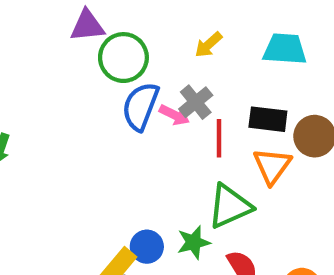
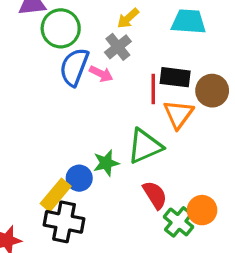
gray cross: (196, 102) -> (118, 47), moved
red line: (219, 138) -> (153, 89), moved
green star: (194, 242) -> (106, 163), moved

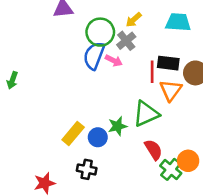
green circle: (61, 28) -> (100, 32), moved
yellow rectangle: (56, 195) -> (73, 134), moved
black cross: (64, 222) -> (87, 169), size x0.7

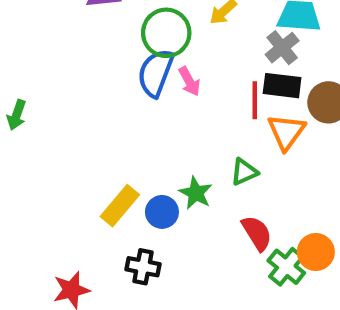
gray cross: (126, 41) -> (282, 48), moved
pink arrow: (114, 61) -> (189, 81), turned 35
green triangle: (146, 114) -> (244, 172), size x0.6
green star: (118, 126) -> (196, 193), turned -30

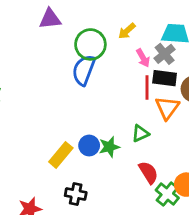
pink arrow: (189, 81) -> (143, 58), moved
green star: (196, 193) -> (109, 147), turned 30
blue circle: (162, 212) -> (89, 146), moved

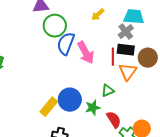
green circle: (90, 44) -> (55, 26), moved
pink arrow: (143, 58) -> (86, 53), moved, size x1.6
blue circle: (89, 146) -> (70, 100), size x1.5
green star: (109, 147) -> (93, 108), moved

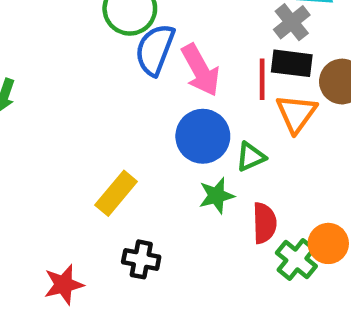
blue circle: (70, 100) -> (203, 136), moved
red semicircle: (114, 120) -> (264, 223), turned 30

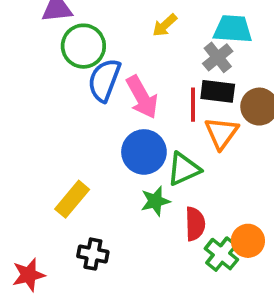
green triangle: (251, 157) -> (184, 169), size x1.4

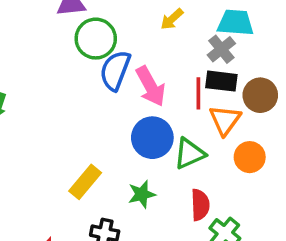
green star: (155, 201) -> (142, 194), moved
orange circle: (248, 241) -> (250, 157), moved

